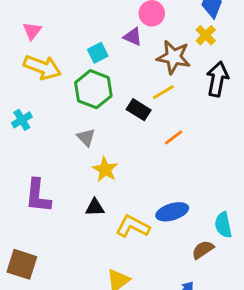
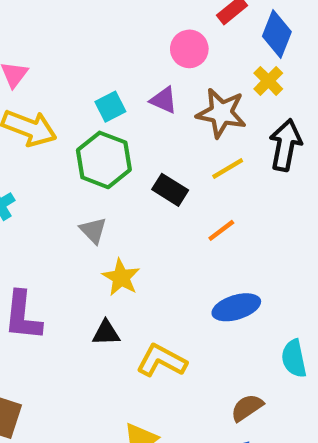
purple triangle: (133, 37) -> (164, 100), moved
yellow line: (163, 92) -> (228, 168), moved
blue ellipse: (172, 212) -> (236, 307), moved
brown semicircle: (203, 250) -> (247, 408), moved

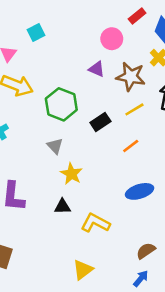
cyan square: (110, 107) -> (36, 32), moved
black rectangle: (170, 190) -> (100, 122), turned -66

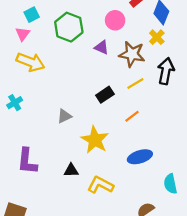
cyan square: (36, 32) -> (32, 15), moved
green hexagon: (61, 104) -> (69, 27), moved
gray triangle: (55, 146) -> (64, 116), turned 49
yellow star: (71, 174) -> (95, 140), moved, size x1.4

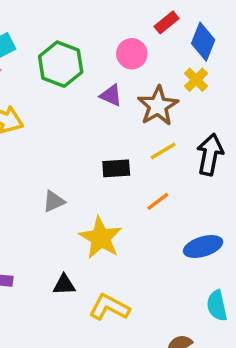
brown star: (132, 54) -> (158, 106), turned 30
black arrow: (166, 71) -> (210, 154), moved
black rectangle: (105, 95) -> (116, 168), turned 30
blue ellipse: (140, 157) -> (203, 247), moved

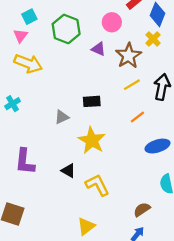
black rectangle: (116, 168) -> (92, 101), moved
orange line: (158, 201) -> (137, 117), moved
black triangle: (64, 285) -> (68, 171), turned 32
yellow L-shape: (109, 307) -> (97, 185), turned 35

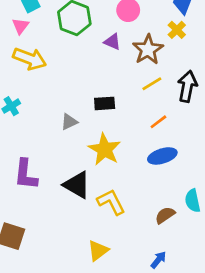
blue ellipse: (157, 146) -> (162, 156), moved
black triangle: (68, 171) -> (77, 185), size x1.6
brown semicircle: (142, 210) -> (165, 215), moved

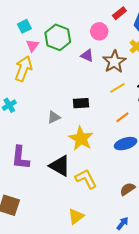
pink triangle: (20, 26) -> (32, 45), moved
yellow arrow: (30, 59) -> (23, 69), turned -90

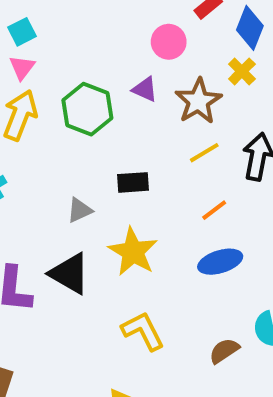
green hexagon: (58, 37) -> (87, 109), moved
pink triangle: (32, 45) -> (22, 68), moved
black triangle: (60, 166) -> (70, 274), moved

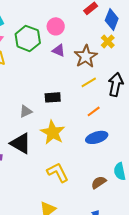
pink circle: (169, 42) -> (56, 26), moved
green hexagon: (87, 109) -> (28, 38), moved

